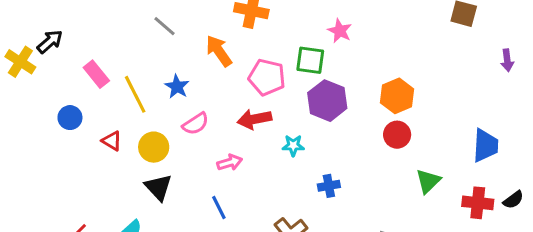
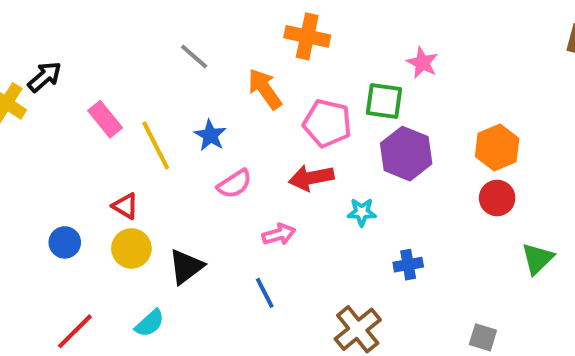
blue circle: (70, 118) -> (65, 242), moved
yellow circle: (154, 147) -> (131, 248), moved
black triangle: (158, 187) -> (186, 267), turned 36

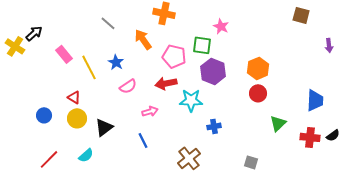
cyan star: (362, 212) -> (191, 100), size x1.6

